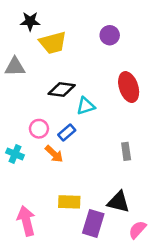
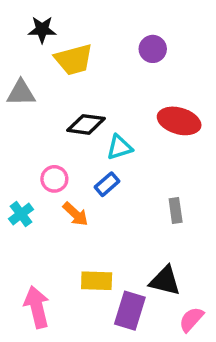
red ellipse: (129, 87) -> (179, 121), turned -56
blue rectangle: (67, 132) -> (107, 184), moved
cyan cross: (15, 154) -> (21, 214), turned 30

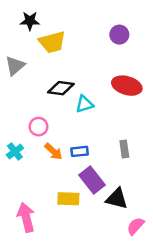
purple circle: (153, 49) -> (119, 35), moved
gray triangle: (21, 93) -> (15, 66), turned -40
blue rectangle: (107, 184) -> (80, 151), moved, turned 35
purple rectangle: (130, 311) -> (92, 180), moved, turned -55

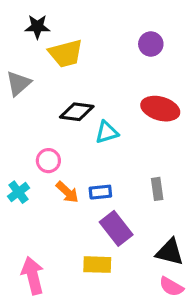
yellow rectangle: (68, 199) -> (97, 265), moved
black triangle: (117, 199) -> (170, 252), moved
pink semicircle: (136, 226) -> (171, 287), turned -102

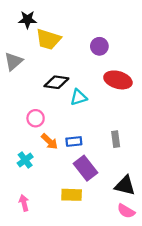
purple circle: (151, 44) -> (99, 46), moved
yellow trapezoid: (66, 53) -> (48, 39), turned 32
cyan cross: (18, 192) -> (25, 160), moved
pink arrow: (33, 276) -> (24, 203), size x0.6

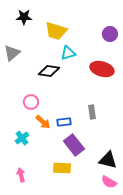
yellow trapezoid: (48, 39) -> (56, 31), moved
purple circle: (99, 46) -> (110, 34), moved
cyan triangle: (79, 97) -> (68, 53), moved
gray rectangle: (116, 139) -> (92, 112), moved

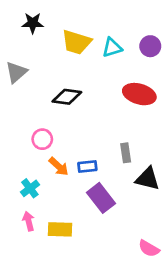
cyan triangle: (68, 53) -> (112, 48), moved
black triangle: (108, 160) -> (148, 179), moved
yellow rectangle: (62, 168) -> (60, 229), moved
pink arrow: (21, 175) -> (29, 221), moved

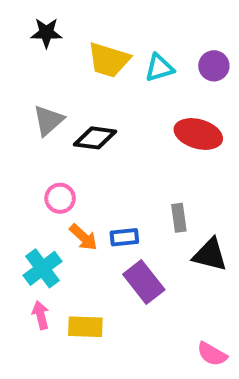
gray triangle: (16, 72) -> (48, 120), moved
cyan cross: (30, 188) -> (43, 268), size x1.4

